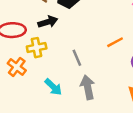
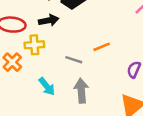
orange line: (115, 42) -> (102, 47), moved
gray line: (77, 58) -> (74, 60), turned -56

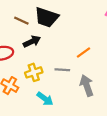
yellow cross: (34, 45) -> (34, 72), moved
gray arrow: (81, 91) -> (87, 85), moved

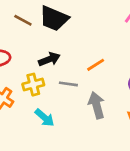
black arrow: (32, 41) -> (49, 59), moved

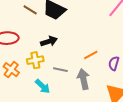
orange line: (96, 65) -> (91, 55), moved
gray line: (68, 84) -> (60, 70), moved

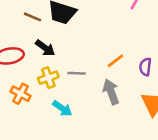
black arrow: (49, 41) -> (45, 48), moved, turned 63
gray line: (60, 70) -> (77, 73), moved

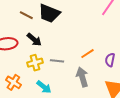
orange cross: (21, 94) -> (13, 82), moved

